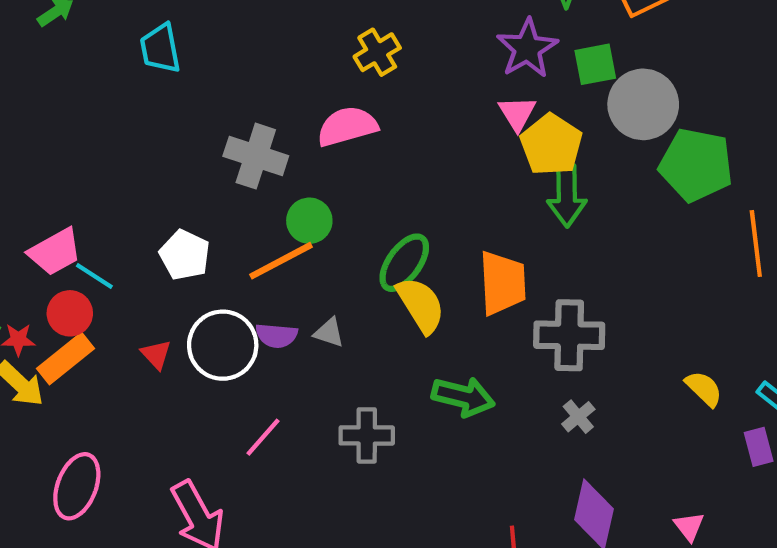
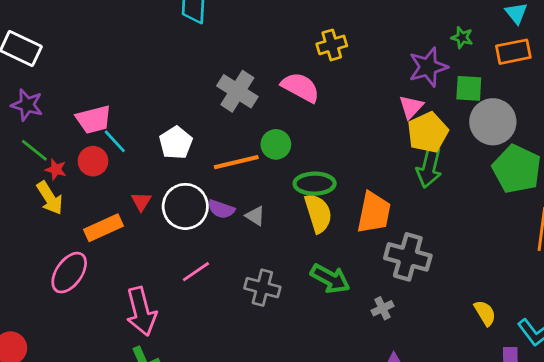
pink semicircle: (347, 126) -> (300, 87), turned 30
green circle: (309, 221) -> (276, 144), moved
green ellipse: (404, 263) -> (315, 184), turned 39
orange rectangle: (65, 358) -> (103, 228), moved
gray cross: (578, 417) -> (382, 308), moved

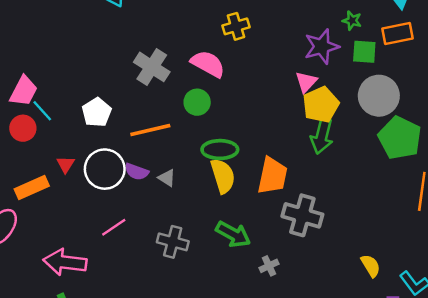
green square: (469, 88) -> (364, 52), moved
pink trapezoid: (94, 119) -> (24, 91), turned -48
green circle: (276, 144) -> (197, 102), moved
gray cross: (382, 308) -> (269, 266), moved
pink arrow: (141, 311) -> (65, 262), turned 111

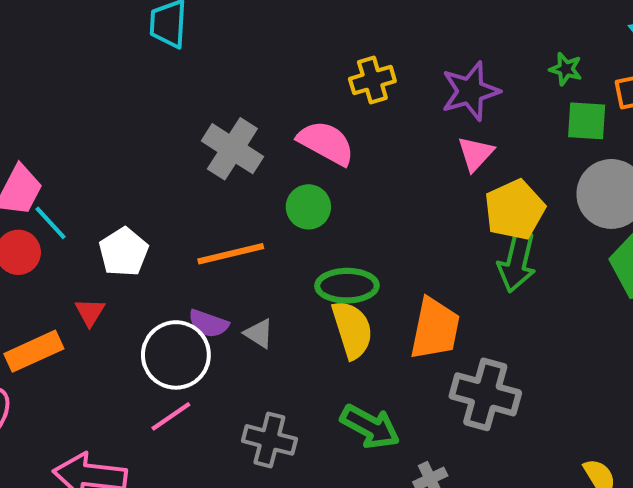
purple star: (322, 47) -> (470, 91), moved
pink triangle: (306, 82) -> (476, 154), moved
white pentagon: (97, 112) -> (124, 252), moved
white circle: (105, 169) -> (176, 355), moved

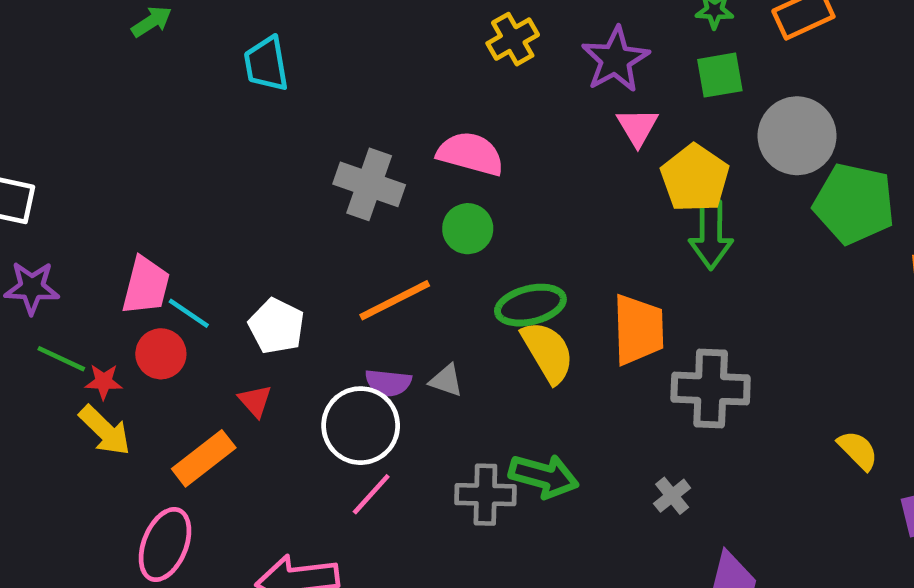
yellow cross: (372, 80) -> (513, 39), moved
green square: (587, 121) -> (720, 75), moved
green arrow: (370, 427) -> (544, 476), moved

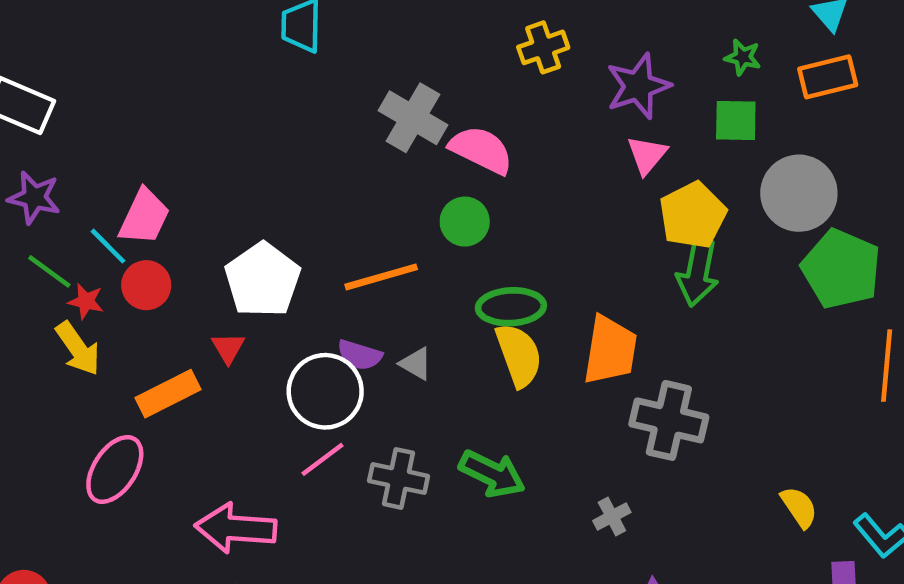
gray cross: (369, 184) -> (413, 118), moved
cyan line: (189, 313) -> (108, 246), moved
white pentagon: (277, 326) -> (263, 280), size x1.4
gray cross: (485, 495) -> (399, 478), moved

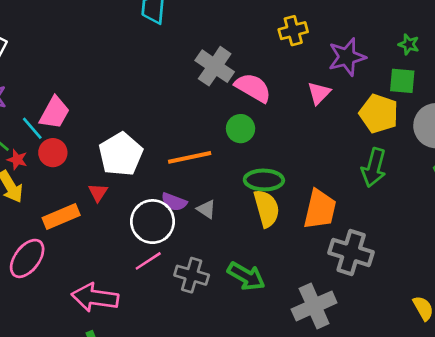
pink triangle: (647, 155) -> (319, 93), moved
yellow pentagon: (693, 215) -> (379, 114), moved, turned -30
gray cross: (612, 516) -> (314, 306), size x2.0

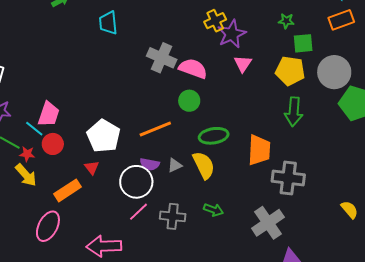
green star: (409, 44) -> (286, 21), moved
purple star: (347, 57) -> (232, 34), moved
yellow semicircle: (267, 208) -> (204, 165), moved
gray triangle: (206, 209) -> (175, 165), turned -49
green arrow: (246, 276) -> (213, 210), size x0.7

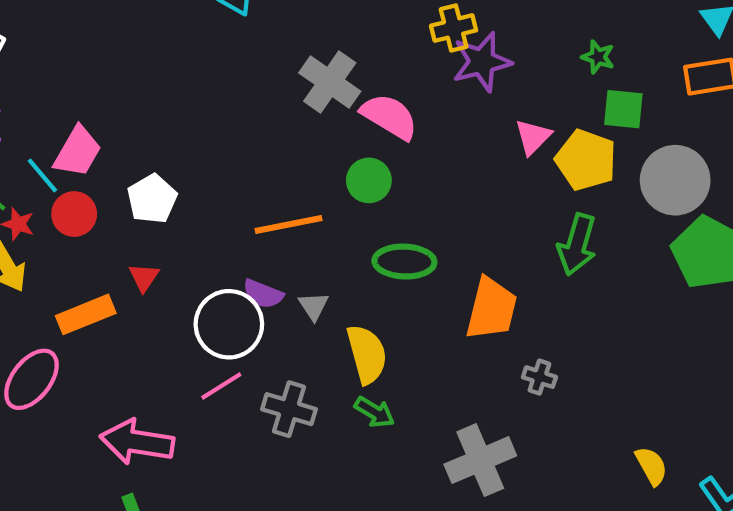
pink triangle: (243, 64) -> (533, 137), moved
white pentagon: (104, 136) -> (152, 199), moved, size x0.7
gray triangle: (175, 165) -> (314, 306), turned -49
yellow semicircle: (204, 165) -> (367, 354), moved
gray cross: (288, 178) -> (539, 377), size x0.5

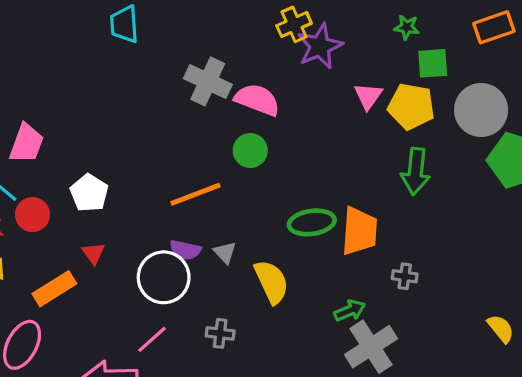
pink trapezoid: (78, 152) -> (26, 143), moved
green ellipse: (404, 262) -> (312, 222), moved
pink line: (221, 386) -> (152, 339), moved
gray cross: (289, 409) -> (220, 333), size x0.7
green arrow: (375, 412) -> (350, 311), moved, turned -44

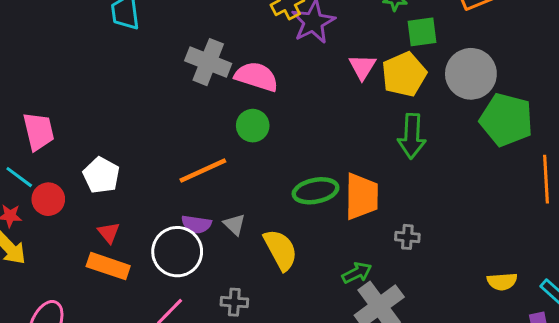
yellow pentagon: (411, 106) -> (404, 74), turned -30
pink trapezoid: (26, 143) -> (39, 131), turned -30
orange rectangle: (54, 289) -> (108, 266), moved, turned 54
yellow semicircle: (501, 329) -> (502, 281), turned 128

